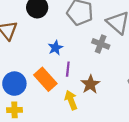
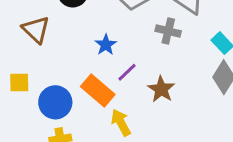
purple line: (68, 69) -> (127, 72), turned 48
yellow arrow: (71, 100) -> (121, 123), moved

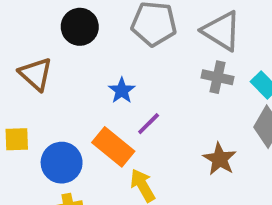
gray cross: (168, 31) -> (218, 77), moved
brown star: (161, 89) -> (220, 159), moved

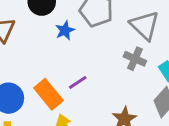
blue star: (122, 91) -> (65, 30), moved

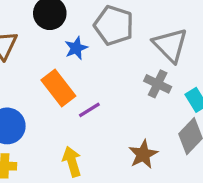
orange rectangle: (48, 94) -> (58, 88), moved

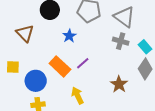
blue star: (76, 48) -> (69, 36), moved
orange rectangle: (58, 88) -> (60, 66), moved

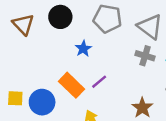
brown triangle: (25, 33) -> (23, 24), moved
yellow square: (13, 67) -> (15, 98), moved

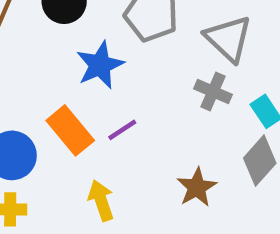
blue star: (83, 49) -> (100, 65), size x1.5

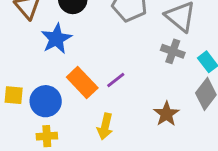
blue star: (100, 65) -> (56, 39), moved
yellow arrow: (101, 200) -> (105, 126), turned -145

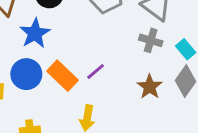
blue circle: (46, 101) -> (26, 74), moved
brown star: (166, 114) -> (150, 87), moved

